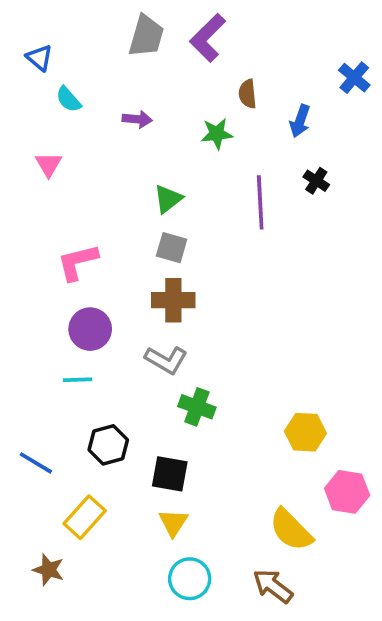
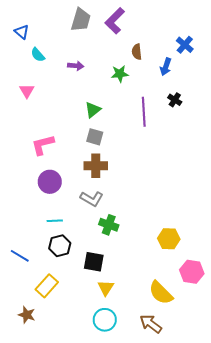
blue cross: (354, 78) -> (185, 45), moved
cyan line: (77, 380) -> (55, 221), moved
yellow triangle: (173, 523) -> (106, 288), moved

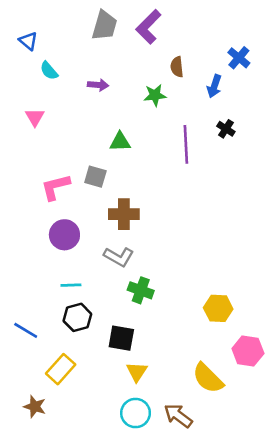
green triangle: (93, 110) -> (120, 142), turned 36
gray square: (95, 137) -> (95, 177), moved
brown arrow: (151, 324) -> (178, 416), moved

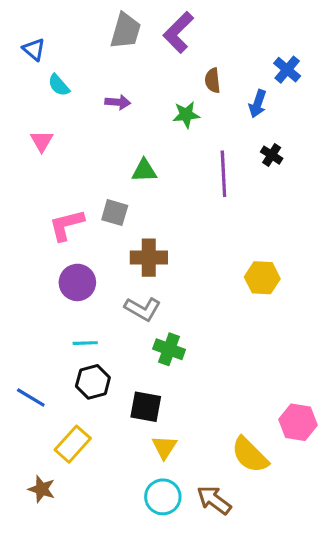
yellow hexagon: (218, 308) -> (262, 278), moved

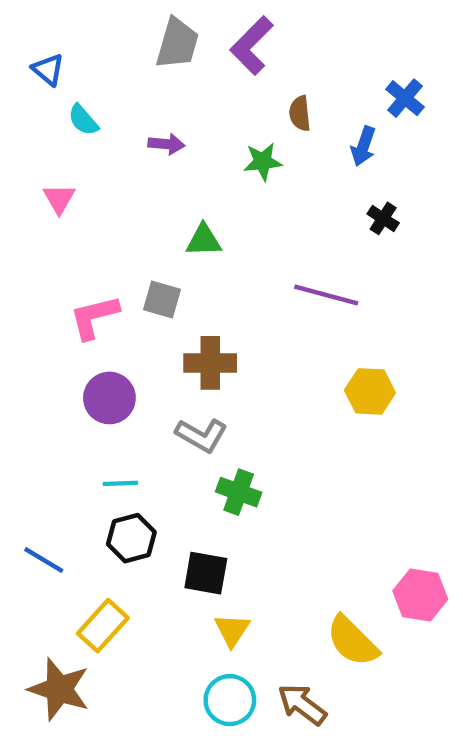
purple line: (223, 174) -> (326, 295), moved, turned -72
brown star: (42, 489) -> (59, 689), size x1.6

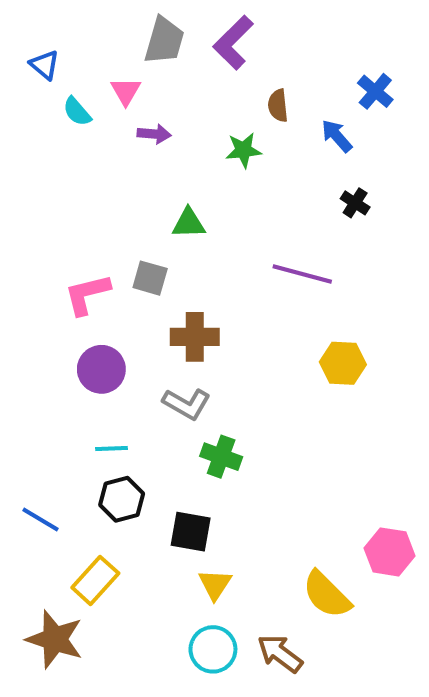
blue arrow: (363, 146) -> (337, 136), turned 120
pink triangle: (59, 199) -> (126, 91), moved

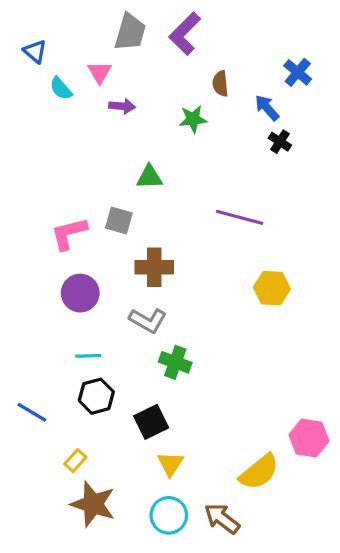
black cross: (355, 203) -> (280, 142), moved
black square: (191, 532) -> (151, 422), turned -36
yellow rectangle: (95, 580) -> (75, 461), size x0.6
yellow semicircle: (327, 595) -> (259, 472), turned -84
brown star: (55, 639) -> (93, 504), moved

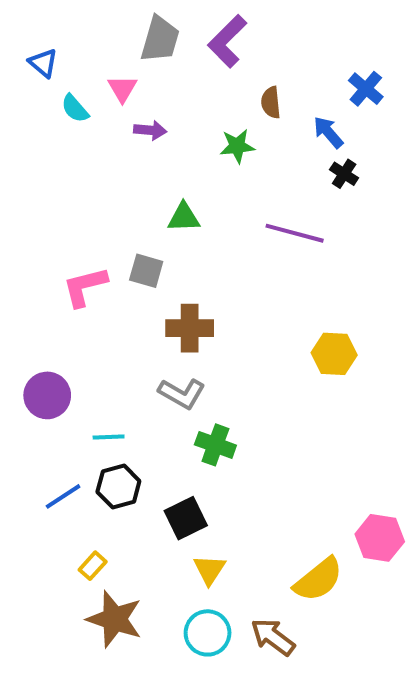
purple line: (240, 217) -> (295, 233), moved
purple circle: (80, 293) -> (47, 395), moved
blue line: (32, 412) -> (63, 496), moved, turned -64

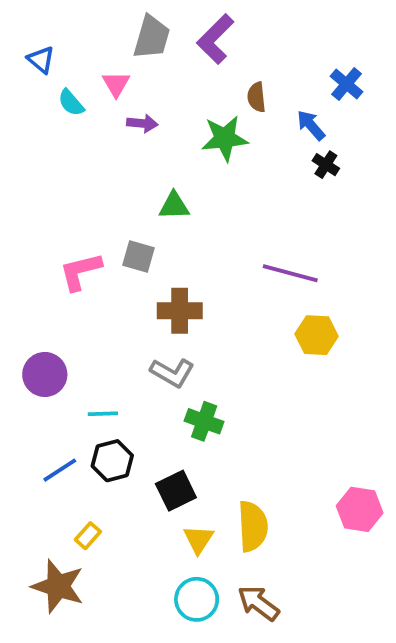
green star: (237, 146) -> (225, 138), size x1.4
purple line: (295, 233) -> (290, 273), moved
yellow semicircle: (318, 580) -> (253, 526), moved, turned -54
brown star: (114, 619) -> (58, 586), moved

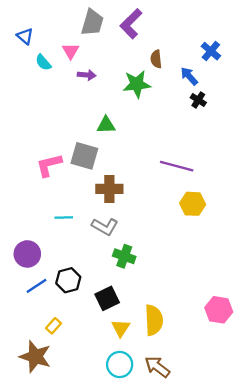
gray square: (139, 256) -> (84, 156), size x1.4
purple circle: (45, 374) -> (27, 254), moved
cyan line: (103, 414) -> (64, 217), moved

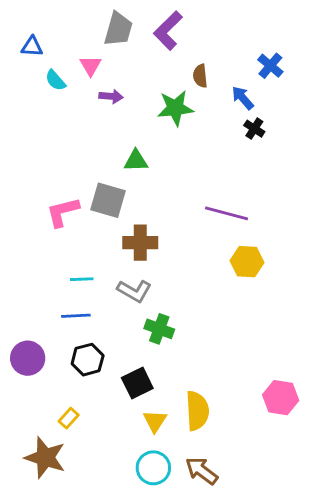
blue triangle: (25, 36) -> (32, 47), turned -36
purple circle: (27, 254) -> (28, 358), moved
blue line: (36, 286) -> (76, 316), moved, turned 30

